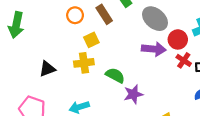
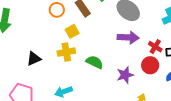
red circle: (178, 39) -> (150, 65), moved
purple star: (133, 94) -> (125, 75), moved

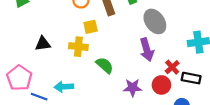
purple arrow: (128, 37) -> (147, 50), turned 55

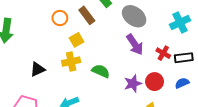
red circle: (161, 85) -> (155, 82), moved

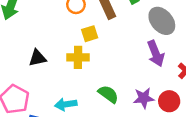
green semicircle: (101, 71) -> (108, 94), moved

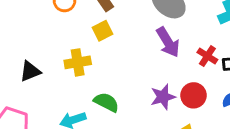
yellow square: (90, 34) -> (102, 31), moved
green semicircle: (108, 94) -> (106, 102), moved

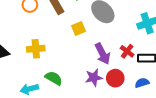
yellow square: (102, 31) -> (79, 29), moved
purple arrow: (168, 42) -> (103, 54), moved

